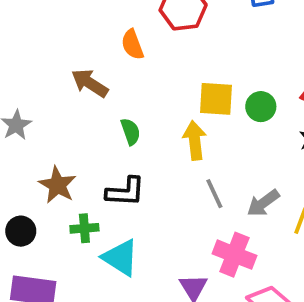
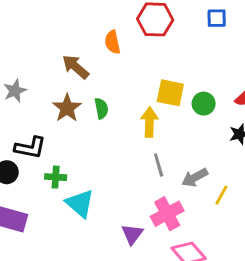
brown star: (57, 185) -> (67, 108), moved
black L-shape: (125, 192) -> (30, 148), moved
pink cross: (234, 255) -> (167, 214), turned 32

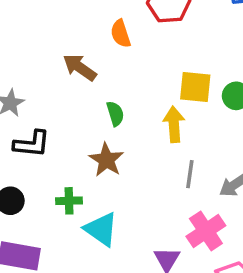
brown star: (67, 108) -> (106, 160), moved
black L-shape: (30, 148) -> (32, 144), moved
gray line: (159, 165) -> (190, 174), turned 30

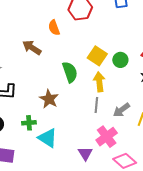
yellow square: (195, 87) -> (97, 56), turned 30
green semicircle: (115, 114) -> (70, 72), moved, size x1.5
yellow arrow: (174, 124) -> (99, 82), moved

